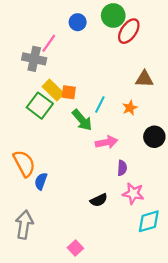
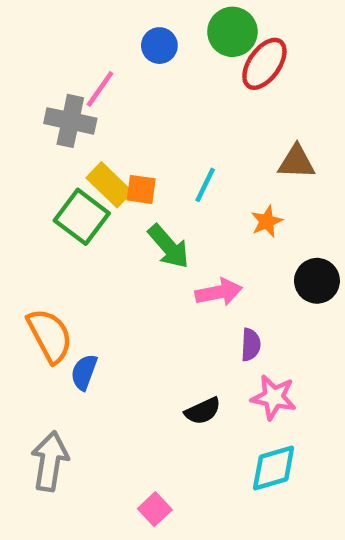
cyan line: (100, 104) -> (205, 185), moved
cyan diamond: (149, 221) -> (274, 468), moved

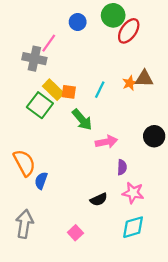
orange star: (267, 221) -> (130, 83), moved
pink square: (155, 509) -> (75, 233), moved

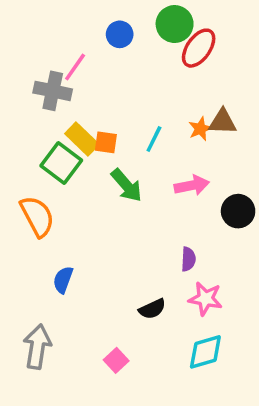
pink arrow: (106, 142) -> (192, 185), moved
orange semicircle: (24, 163) -> (37, 216), moved

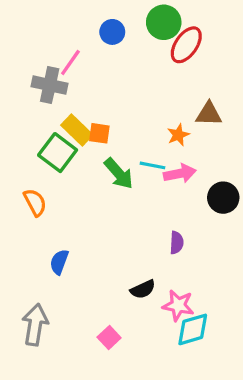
orange star: (200, 129) -> (178, 135), moved
cyan line: (154, 139) -> (152, 165), moved, turned 75
orange semicircle: (37, 216) -> (35, 202), size x0.7
pink star: (205, 299) -> (178, 305), moved

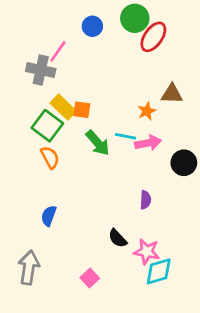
orange semicircle: (35, 202) -> (50, 157), moved
black semicircle: (143, 289) -> (118, 238), turned 72

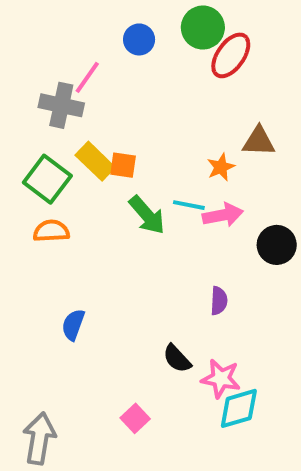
green square: (47, 126) -> (47, 179), moved
orange semicircle: (50, 157) -> (51, 231), moved, turned -65
gray arrow: (29, 267) -> (39, 438), moved

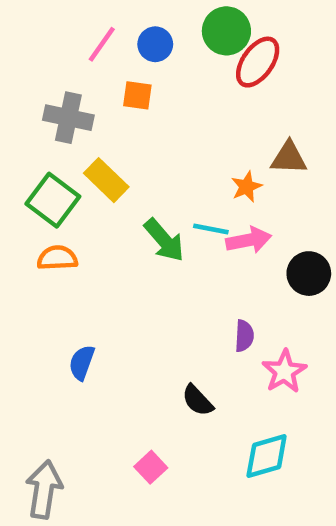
pink line: (87, 77) -> (102, 44), moved
orange square: (123, 165) -> (137, 95), moved
pink star: (221, 379) -> (284, 371), moved, turned 30

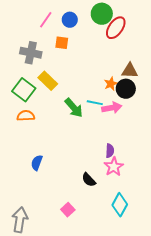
black circle: (309, 274) -> (126, 89), moved
pink star: (284, 371) -> (114, 167), moved
cyan diamond: (267, 456) -> (120, 205), turned -45

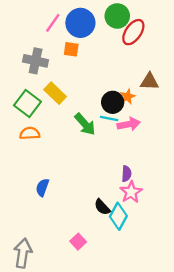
blue circle: (70, 20) -> (80, 23), size x1.6
black circle: (126, 89) -> (113, 102), moved
cyan diamond: (120, 205) -> (118, 216), moved

